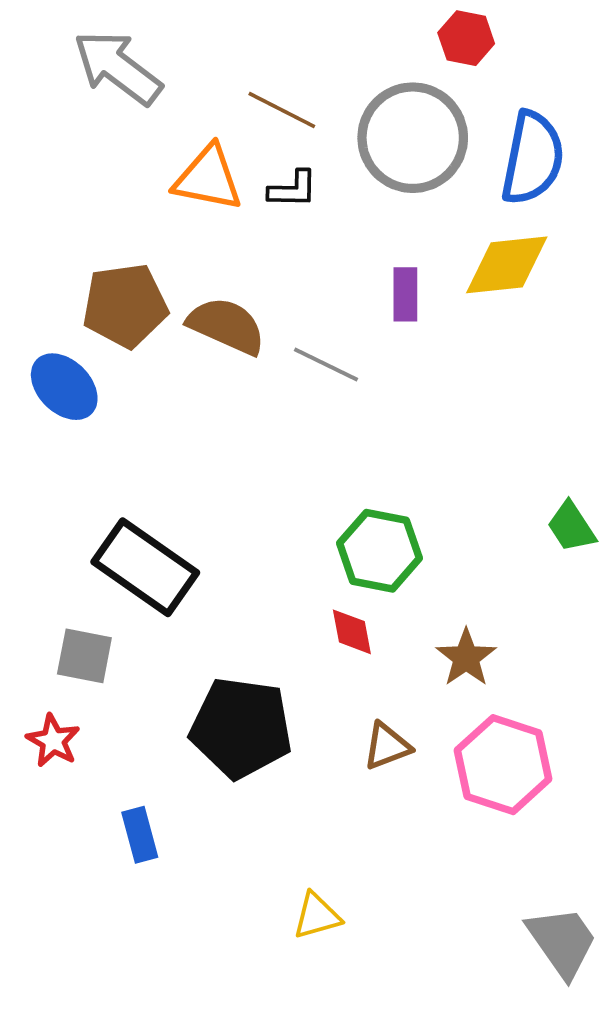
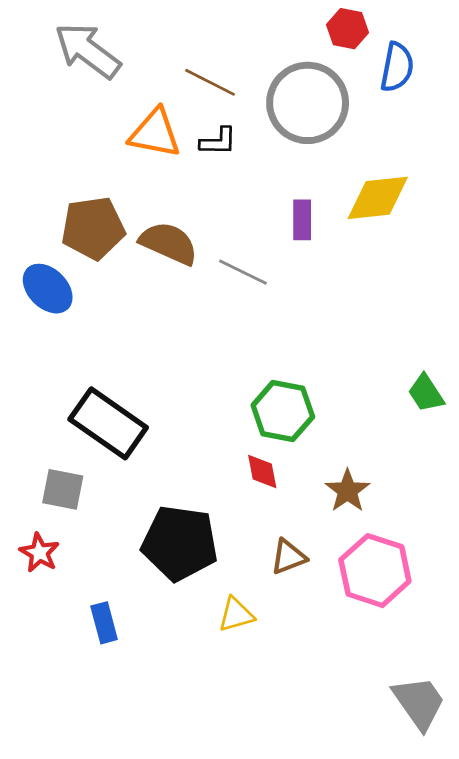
blue semicircle: (533, 158) -> (397, 67), moved, size x0.7
yellow triangle: (317, 916) -> (236, 615), moved

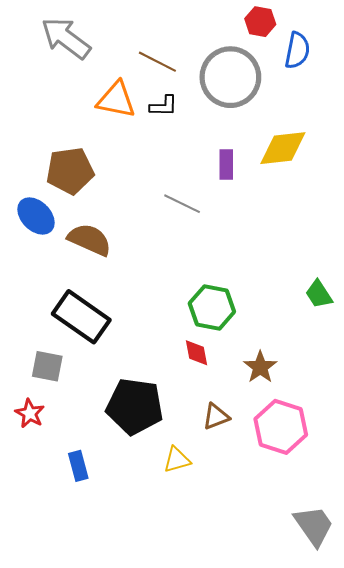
brown semicircle: (169, 243) -> (89, 240), moved

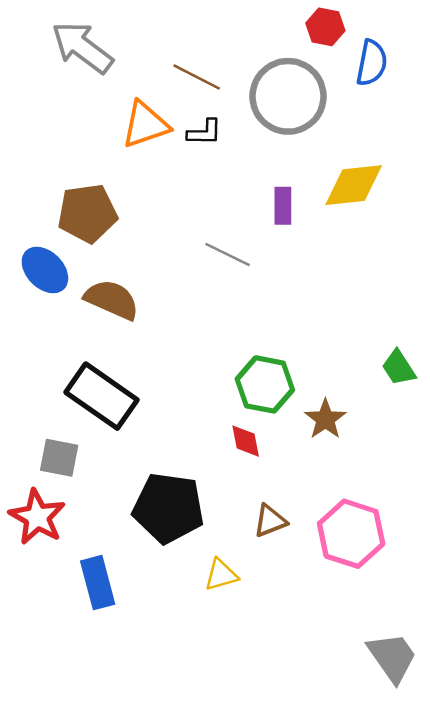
orange triangle: (116, 100) -> (145, 125), turned -30
brown star: (260, 367) -> (325, 419), moved
red star: (30, 414) -> (37, 517), size x1.5
blue rectangle: (78, 466) -> (98, 583), size x1.4

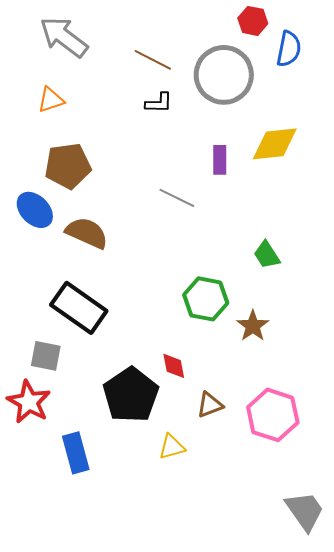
orange triangle: (145, 125) -> (51, 100), moved, size x0.7
green trapezoid: (399, 368) -> (267, 255), moved
red diamond: (246, 441) -> (174, 366), moved
black pentagon: (168, 508) -> (131, 395), turned 30

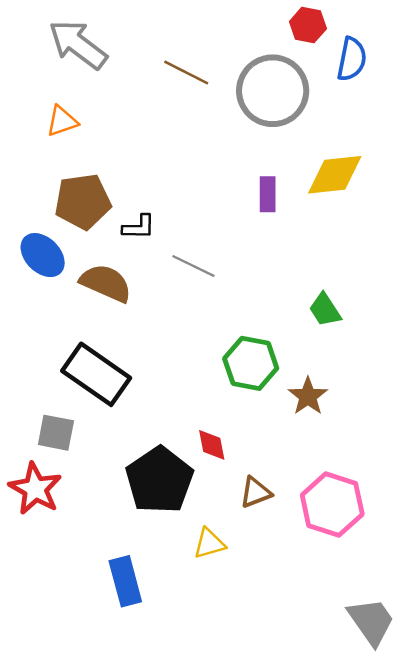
black L-shape: (159, 103) -> (139, 227), moved
gray line: (177, 198) -> (193, 266), moved
blue rectangle: (76, 453) -> (125, 581), moved

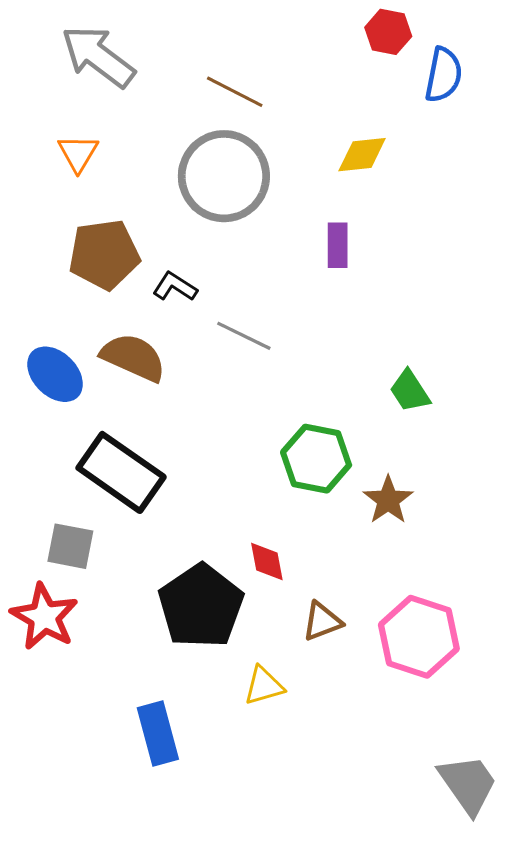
gray circle: (273, 91) -> (224, 176), moved
orange triangle: (62, 121) -> (78, 153), turned -40
yellow diamond: (335, 175) -> (362, 155), moved, size x0.7
black L-shape: (139, 227) -> (175, 287), turned -148
blue ellipse: (43, 255) -> (55, 374), moved

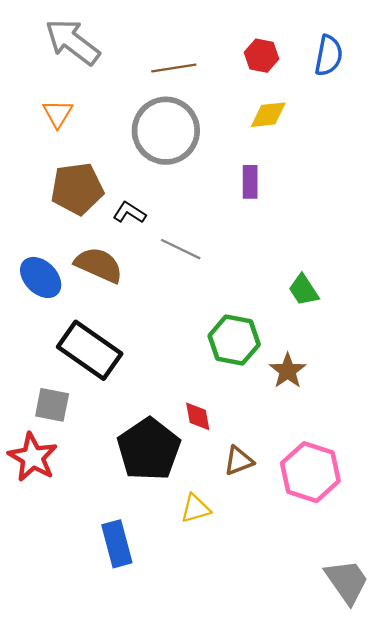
red hexagon: (388, 32) -> (261, 56), moved
brown line: (235, 92) -> (174, 68), turned -36

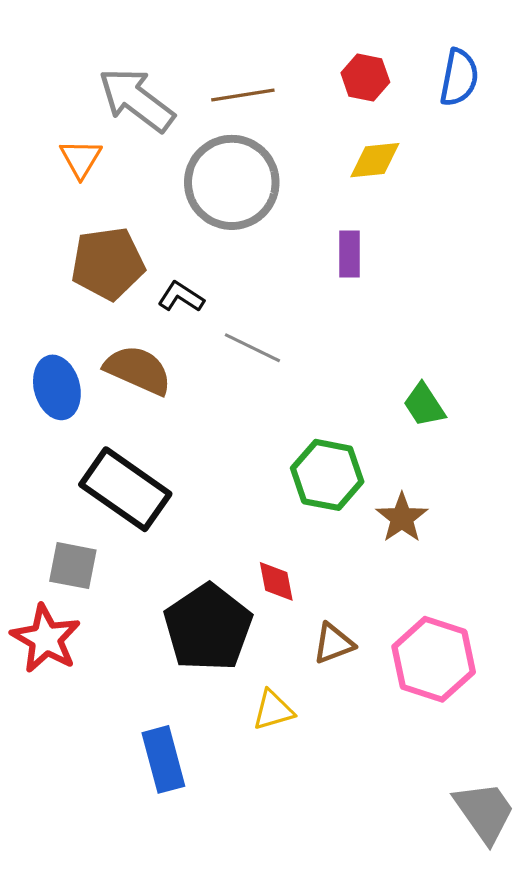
gray arrow: (73, 42) -> (136, 100), moved
blue ellipse: (41, 277) -> (57, 387), turned 30

